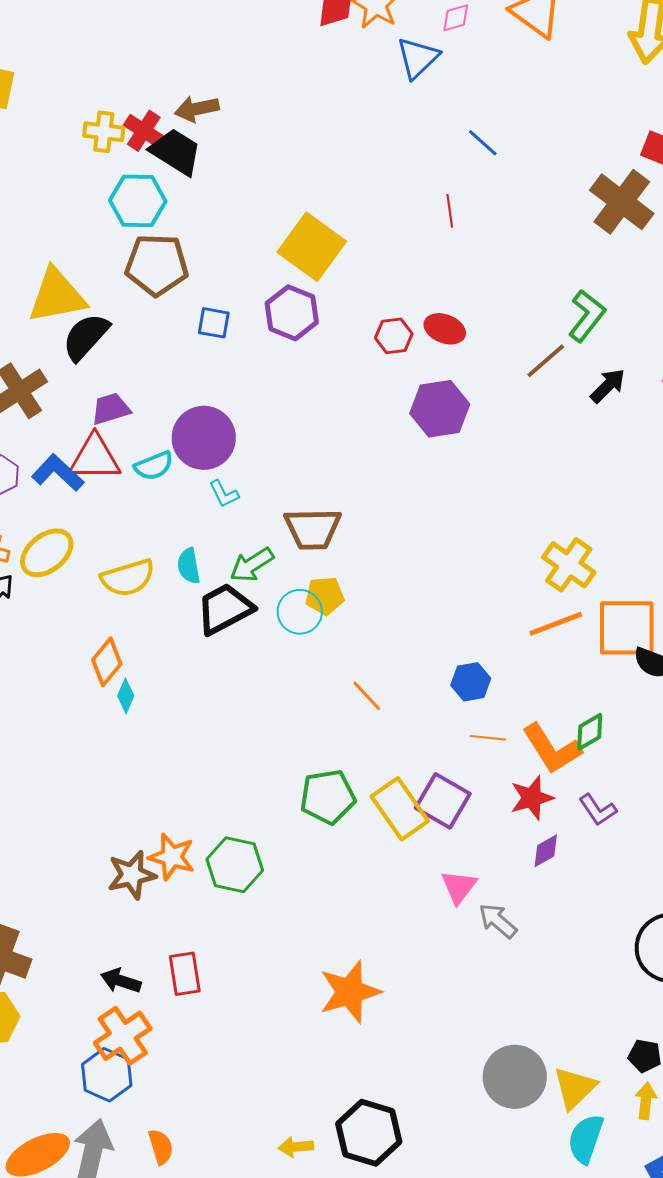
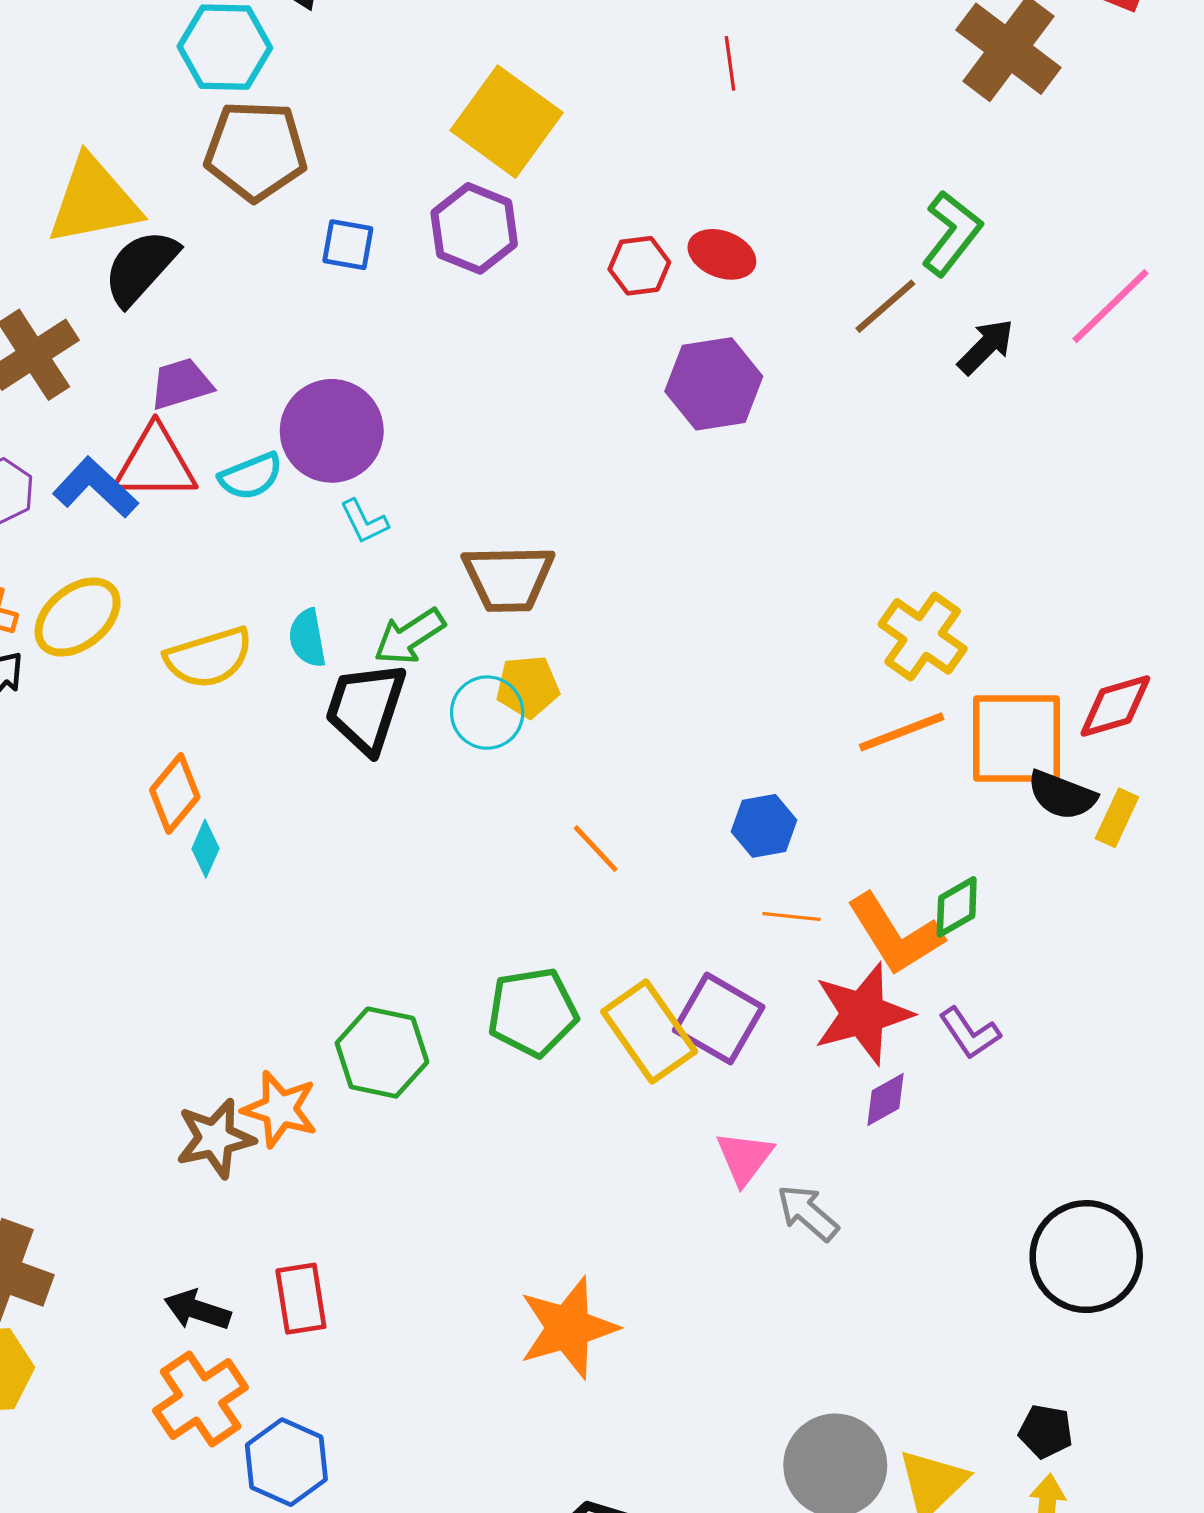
black trapezoid: (225, 609) -> (366, 708), turned -44
red star: (532, 798) -> (863, 1014), size x1.4
green hexagon: (235, 865) -> (382, 1053), moved
blue hexagon: (107, 1075) -> (286, 1462), moved

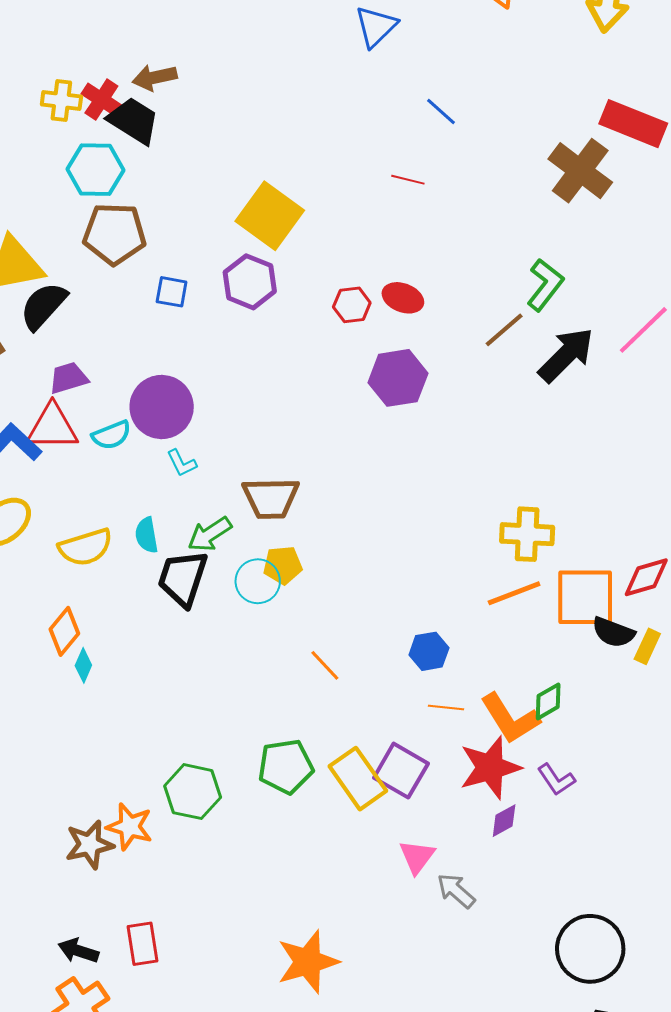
red line: (730, 63) -> (408, 180), turned -68
black arrow: (986, 347) -> (566, 355), size x1.6
yellow cross: (923, 636) -> (527, 534), turned -32
black circle: (1086, 1257) -> (590, 949), moved

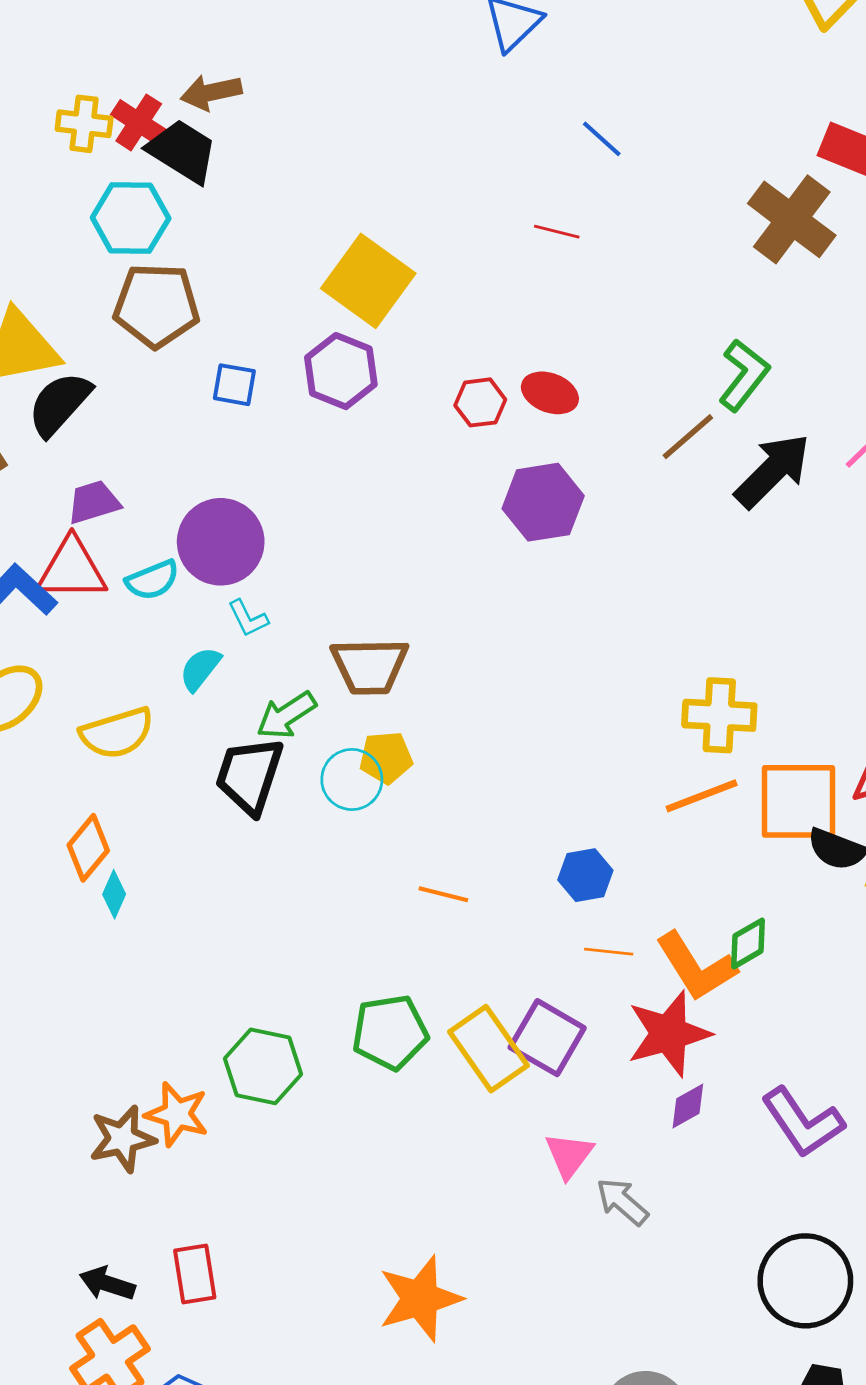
cyan semicircle: (147, 535) -> (200, 669), moved, turned 48
orange line: (325, 665) -> (443, 894), turned -33
purple L-shape: (556, 780) -> (803, 1122), moved, size x1.6

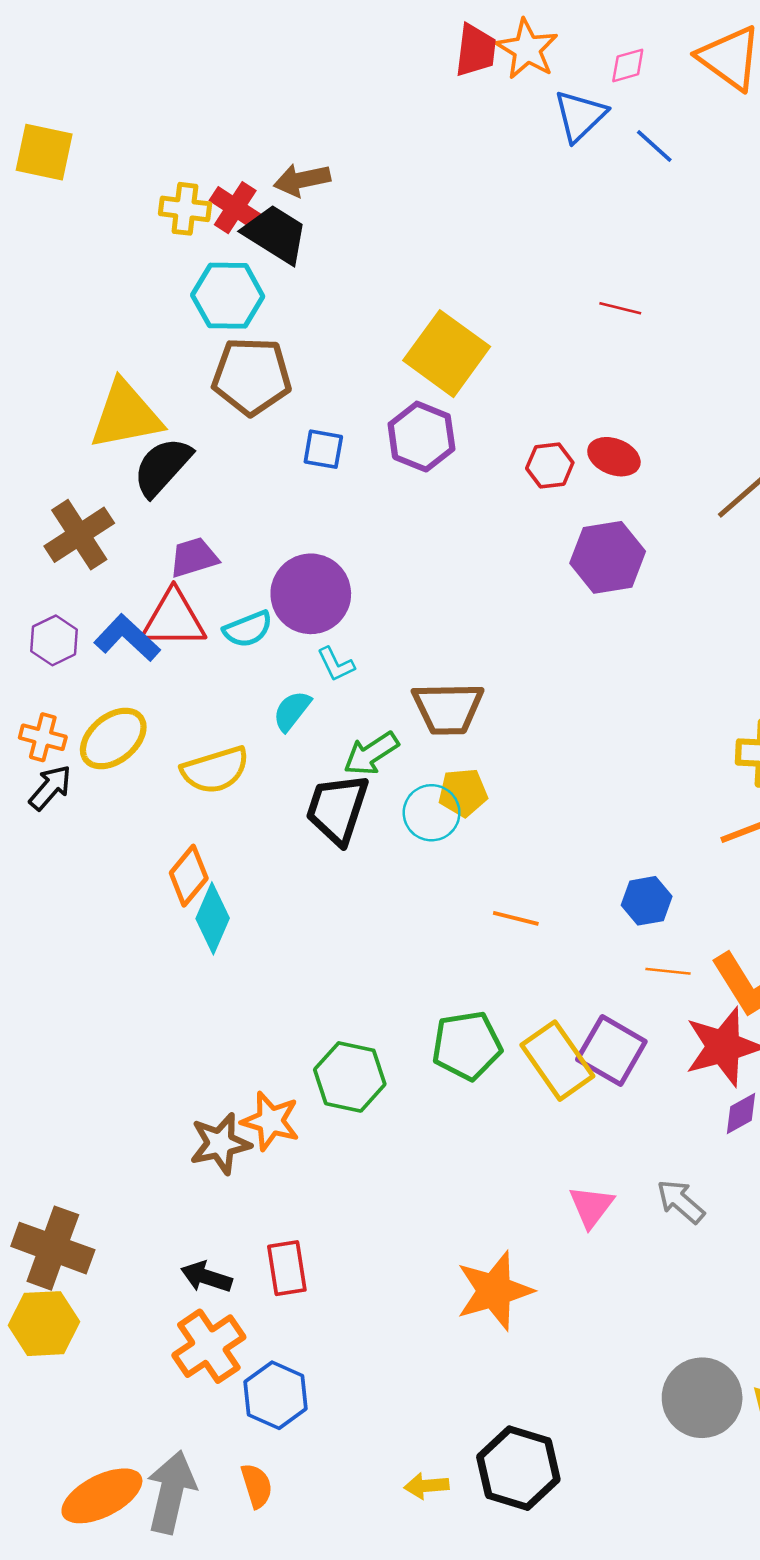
blue line: (602, 139) -> (654, 146), moved
cyan diamond: (114, 894) -> (213, 918), size x1.6
pink triangle: (569, 1155) -> (591, 1207), moved

